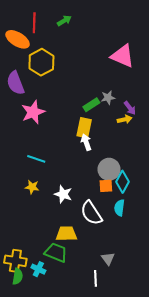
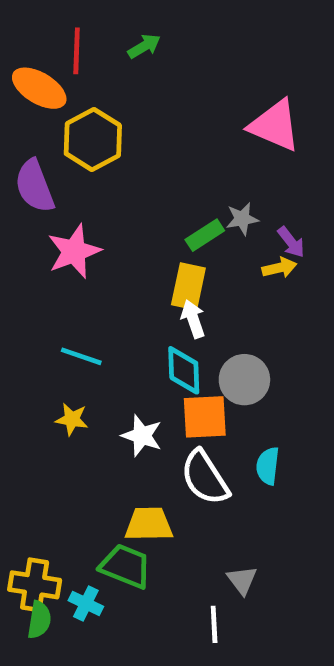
cyan diamond: (123, 182) -> (184, 370), moved, turned -30
orange square: (106, 186) -> (205, 417), moved, size x1.5

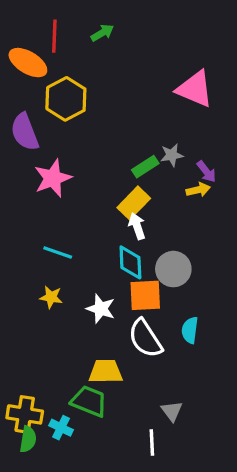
yellow rectangle: (188, 286) -> (134, 203), turned 32

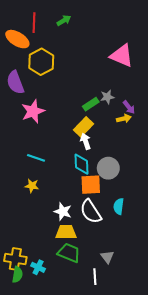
white star: (101, 309) -> (63, 212), moved
green trapezoid: (89, 401) -> (69, 253), moved

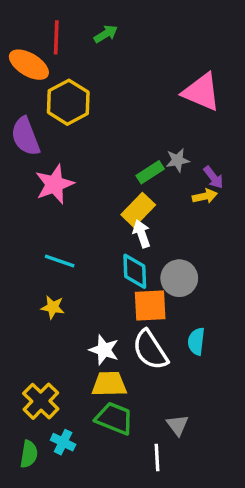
yellow cross: (15, 259) -> (41, 401), moved, turned 35

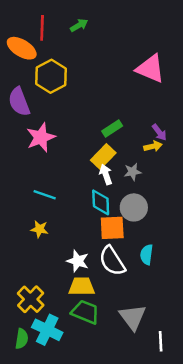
gray star: (178, 160) -> (133, 172), moved
gray triangle: (178, 425) -> (133, 317), size x1.6
cyan cross: (63, 442) -> (47, 330), size x1.6
white line: (157, 458) -> (161, 341), moved

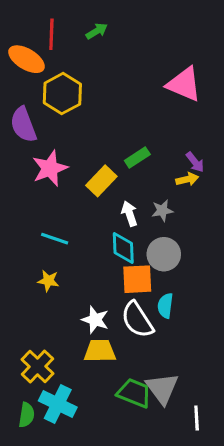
yellow rectangle: (103, 157) -> (101, 181), moved
cyan semicircle: (147, 255) -> (165, 306), moved
green trapezoid: (85, 312) -> (134, 393), moved

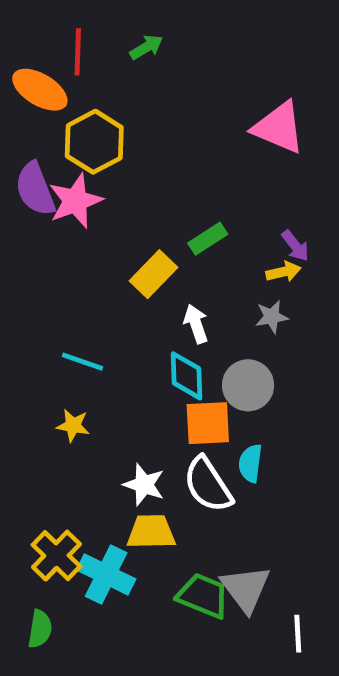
pink star: (50, 168) -> (75, 201), moved
gray star: (162, 211) -> (272, 317), moved
cyan cross: (58, 404) -> (106, 574), moved

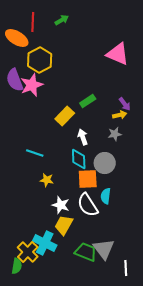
yellow star: (73, 426) -> (47, 180), moved
yellow trapezoid: (151, 532) -> (64, 225), turned -60
yellow cross: (56, 556) -> (28, 252), moved

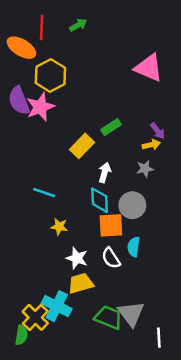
white arrow: (83, 137) -> (105, 172), turned 35
white semicircle: (88, 205) -> (111, 258), size x0.7
yellow trapezoid: (64, 225) -> (81, 283), turned 45

